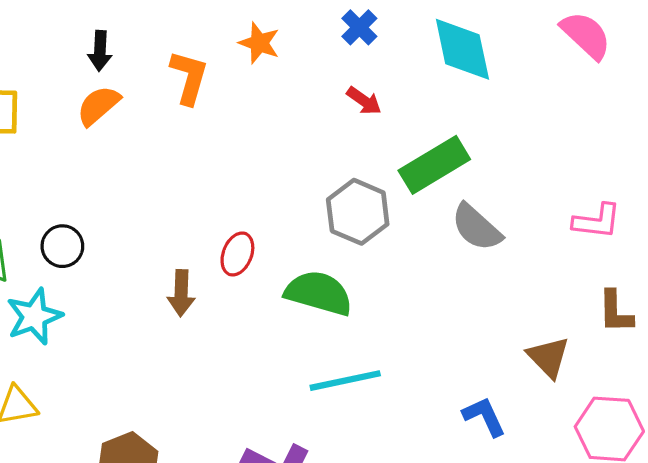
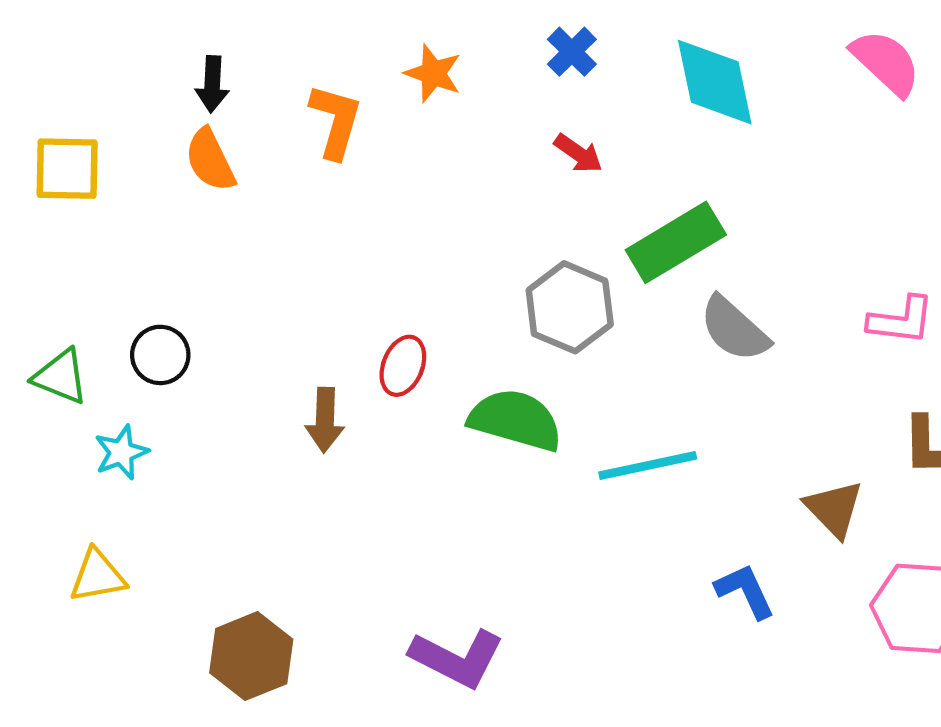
orange semicircle: (98, 106) -> (210, 160), turned -75
cyan star: (34, 316) -> (121, 452), size x0.7
cyan line: (345, 381) -> (648, 465), moved

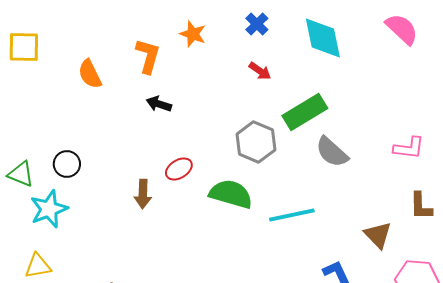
black arrow: (212, 84) -> (159, 104), moved, turned 105
yellow square: (67, 169) -> (24, 47), moved
red ellipse: (403, 366) -> (179, 169), turned 36
cyan star: (121, 452) -> (49, 209), size x1.5

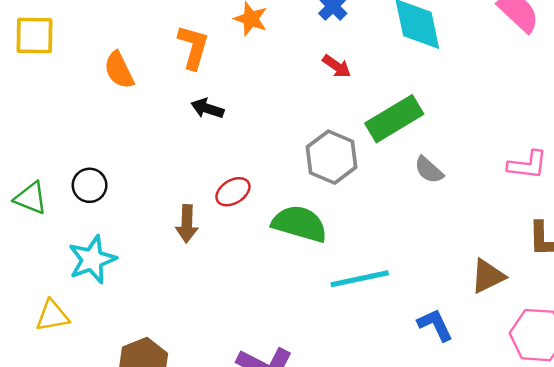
gray semicircle: (332, 152) -> (429, 170), size x0.7
cyan star: (49, 209) -> (92, 260), moved
cyan line: (292, 215) -> (360, 279), moved
brown triangle: (378, 235) -> (488, 276), turned 48

